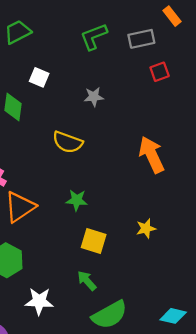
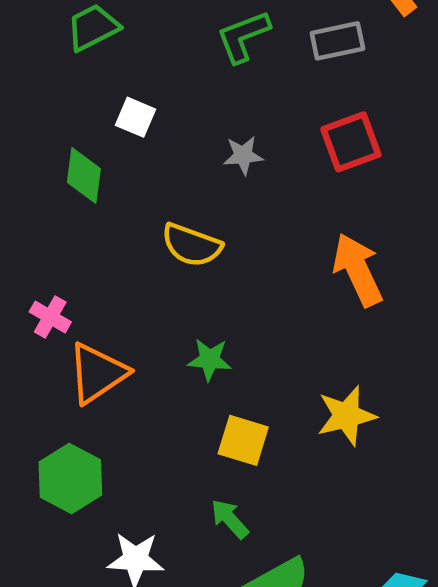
red square: (160, 72) -> (351, 142), moved, size x1.5
yellow star: (146, 228) -> (346, 416), size x1.5

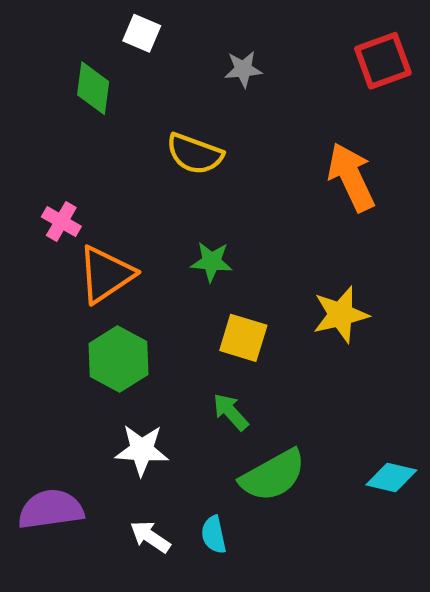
red square: (351, 142) -> (383, 61), moved
green hexagon: (70, 479) -> (118, 359), moved

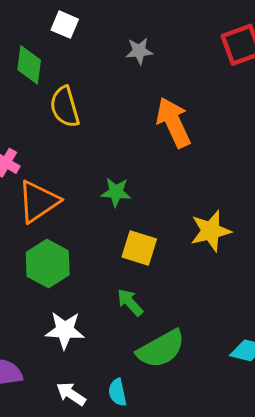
yellow semicircle: (195, 154) -> (65, 107), moved, turned 54
orange arrow: (351, 177) -> (173, 122), moved

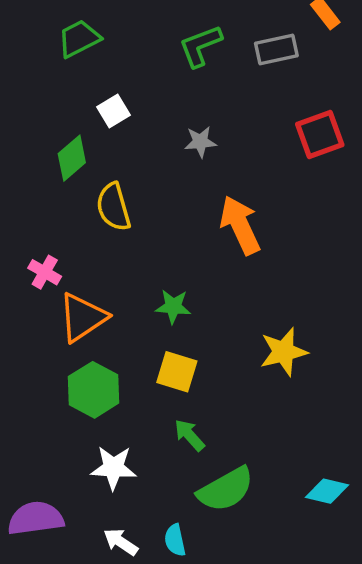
white square: (65, 25) -> (113, 111), turned 36
green diamond: (29, 65) -> (72, 158), turned 42
yellow square: (139, 248) -> (177, 372), moved

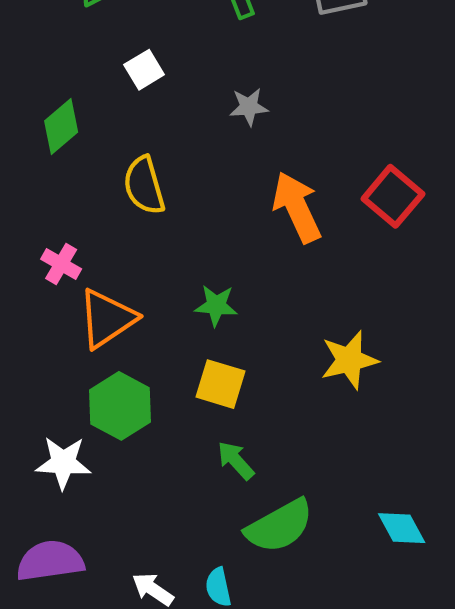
red square: (320, 135) -> (393, 196), moved, turned -30
green diamond: (72, 158) -> (61, 126), moved
white star: (113, 468) -> (63, 463), moved
cyan diamond: (327, 491) -> (402, 528), turned 48

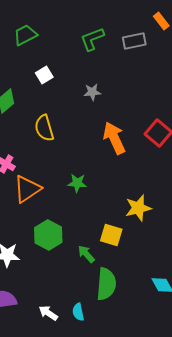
yellow square: (220, 384) -> (111, 235), moved
green hexagon: (120, 406) -> (48, 235), moved
green semicircle: (279, 526) -> (106, 284), turned -56

